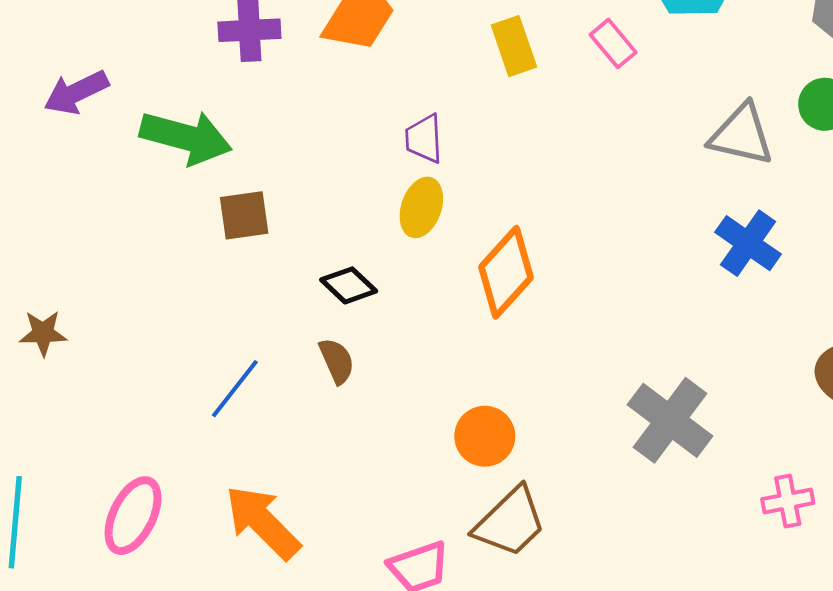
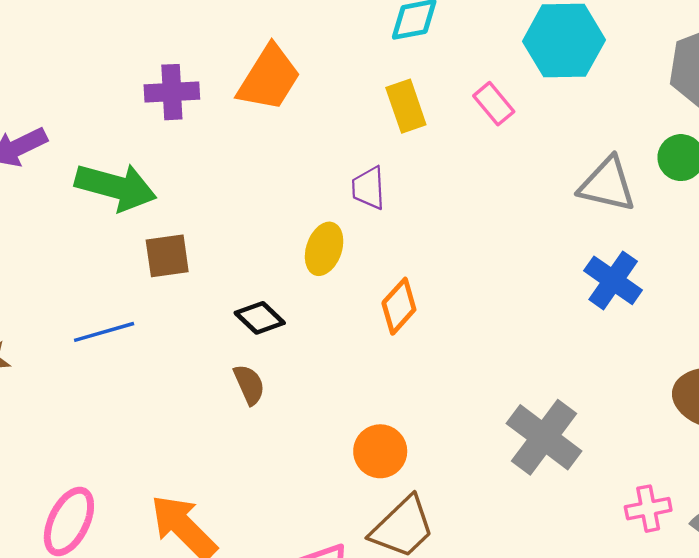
purple trapezoid: (424, 139) -> (369, 188), moved
orange diamond: (506, 272) -> (399, 306), size x0.7
blue line: (235, 389) -> (104, 332), moved, turned 36

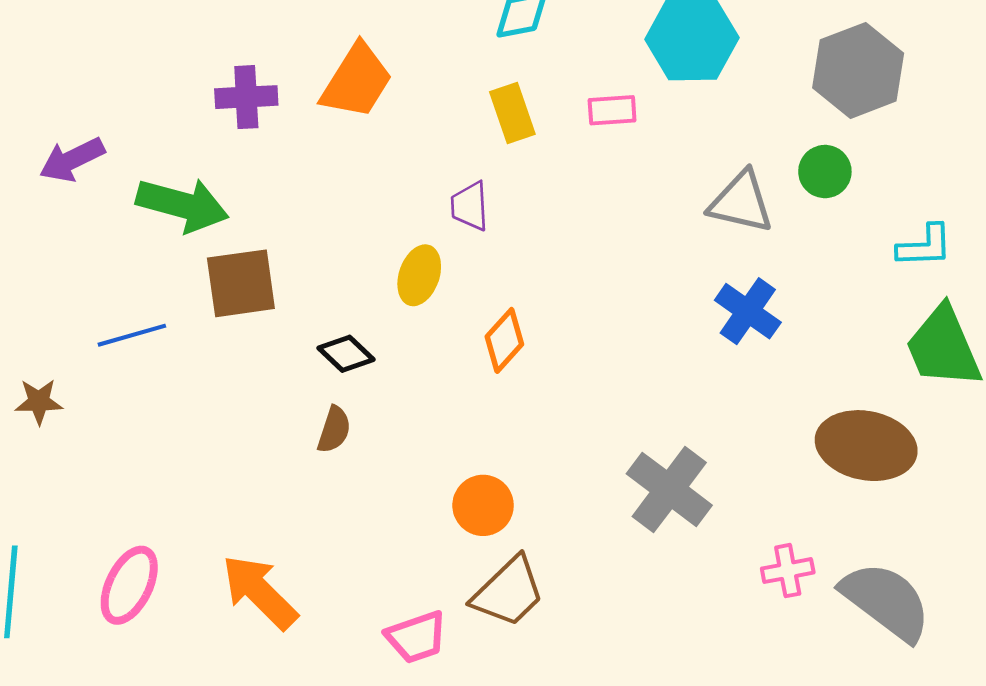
pink rectangle: (494, 104) -> (612, 110), turned -54
brown square: (167, 256) -> (241, 283), size x1.4
blue line: (104, 332) -> (132, 335), moved
brown semicircle: (249, 385) -> (334, 430), turned 42

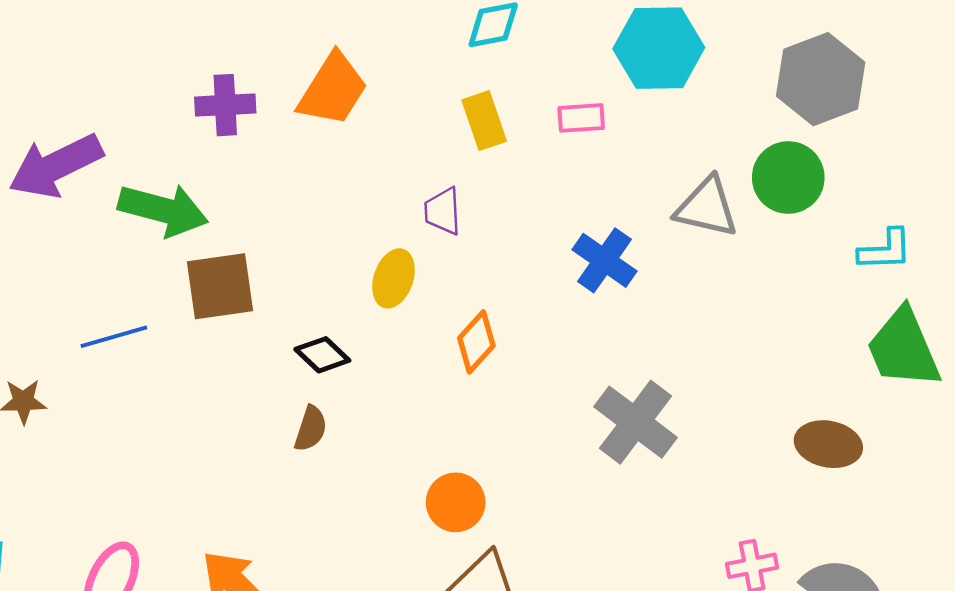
purple arrow: (72, 160) -> (56, 166), size x1.5
green circle: (825, 172) -> (788, 177), size x1.4
blue cross: (748, 311) -> (604, 260), moved
brown ellipse: (866, 446) -> (828, 444), size x0.7
gray cross: (669, 489) -> (636, 422), moved

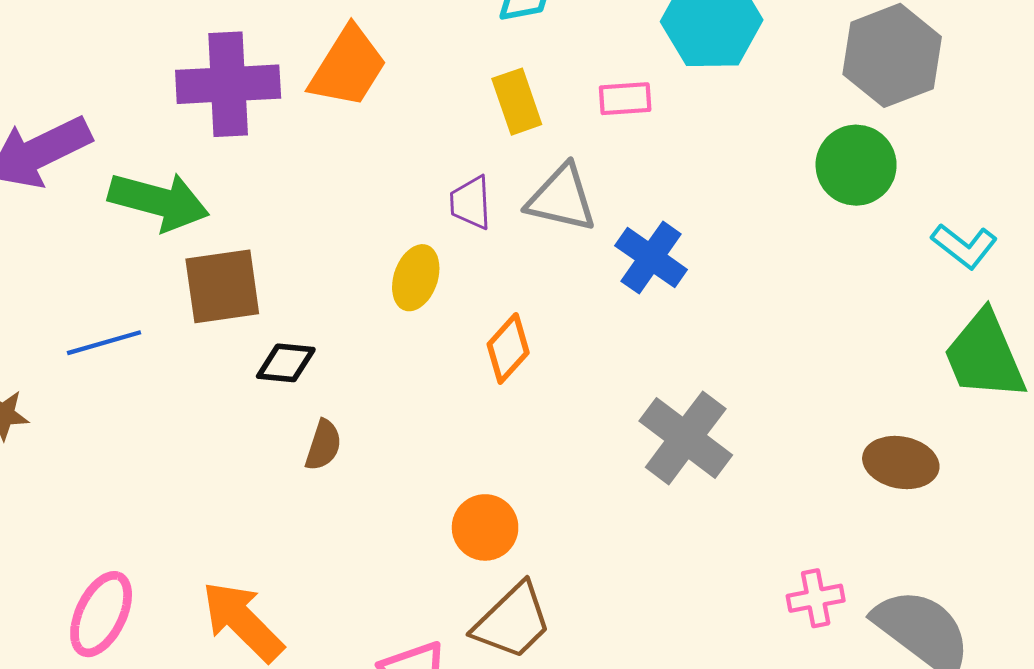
purple cross: (225, 105) -> (228, 84), size x1.5
gray triangle: (707, 207) -> (562, 198), moved
cyan L-shape: (885, 250) -> (964, 246), turned 40
black diamond: (322, 355) -> (286, 363), moved, turned -38

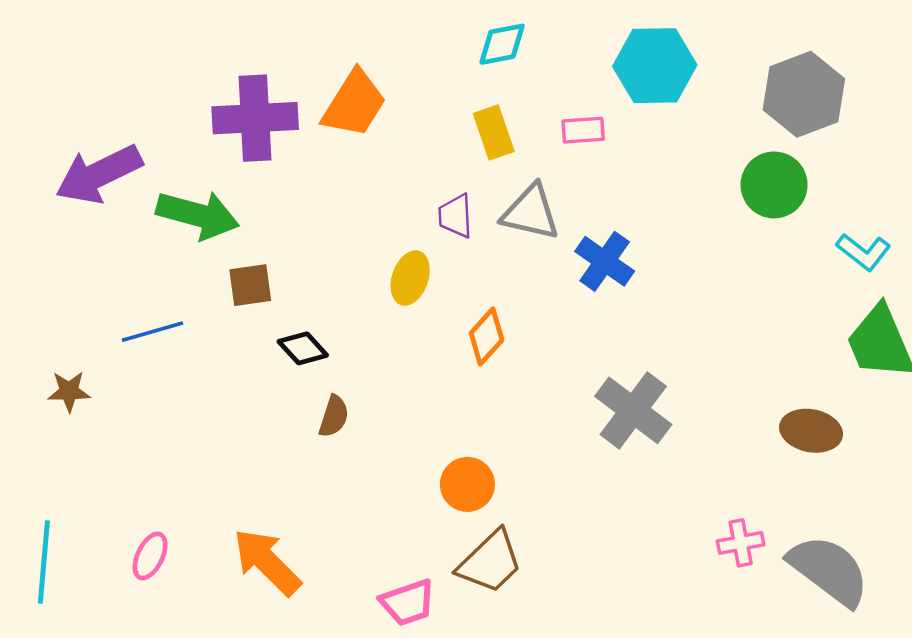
brown square: (222, 286) -> (250, 285), size x0.7
black diamond: (286, 363) -> (303, 348), turned 42
pink ellipse: (101, 614) -> (150, 556), size x0.7

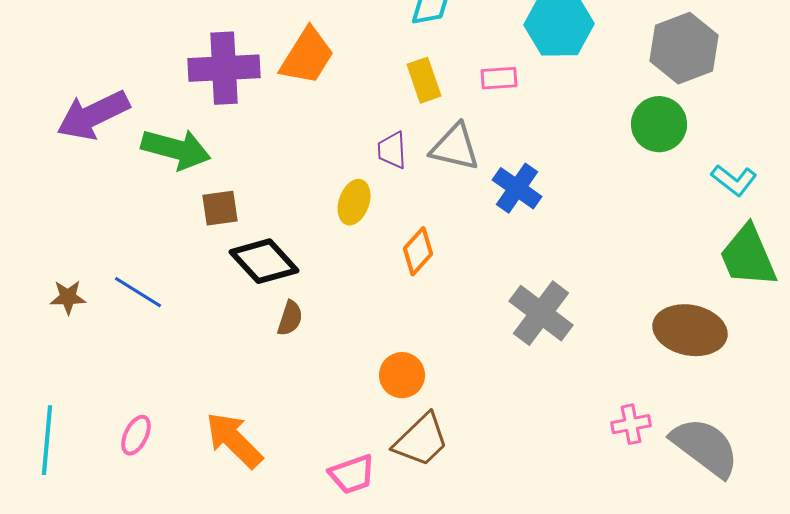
blue line: (152, 332) -> (138, 292), moved, turned 48
black diamond: (303, 348) -> (264, 261), size x1.6
brown ellipse: (811, 431) -> (690, 330), size x1.4

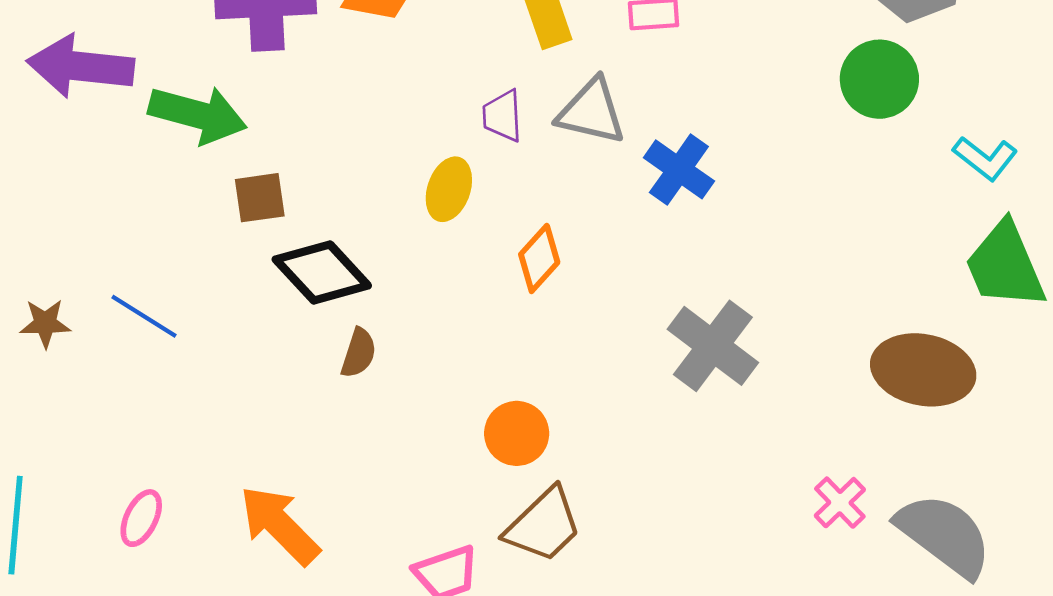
purple arrow: (93, 115) -> (80, 66), turned 32
pink cross: (631, 424) -> (840, 503), turned -33

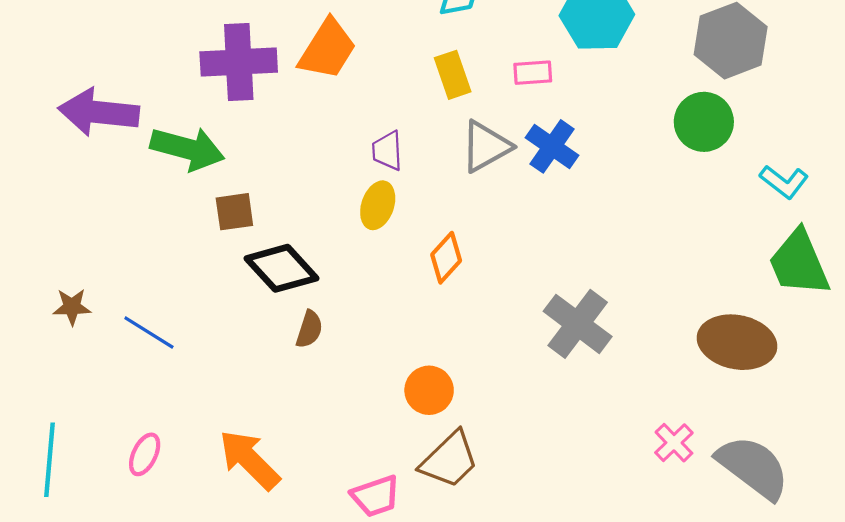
gray triangle: (591, 112) -> (486, 146), turned -42
purple trapezoid: (503, 116) -> (387, 151), moved
blue cross: (679, 169) -> (552, 146), moved
blue line: (144, 316) -> (149, 333), moved

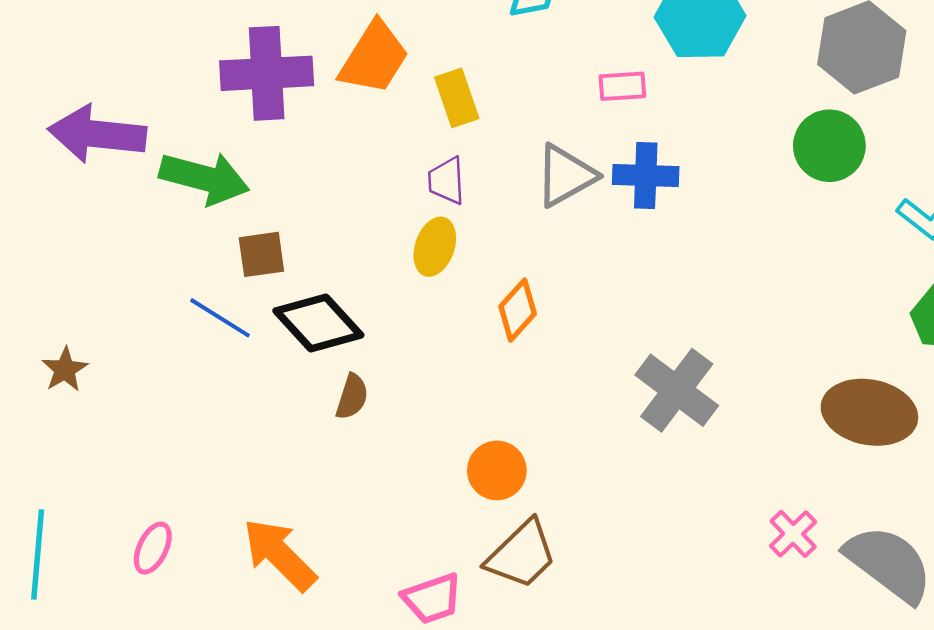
yellow rectangle: (453, 75) -> (457, 98), moved
blue cross: (552, 146) -> (646, 176), turned -33
brown star: (72, 307) -> (65, 370), turned -30
blue line: (149, 333) -> (220, 318), moved

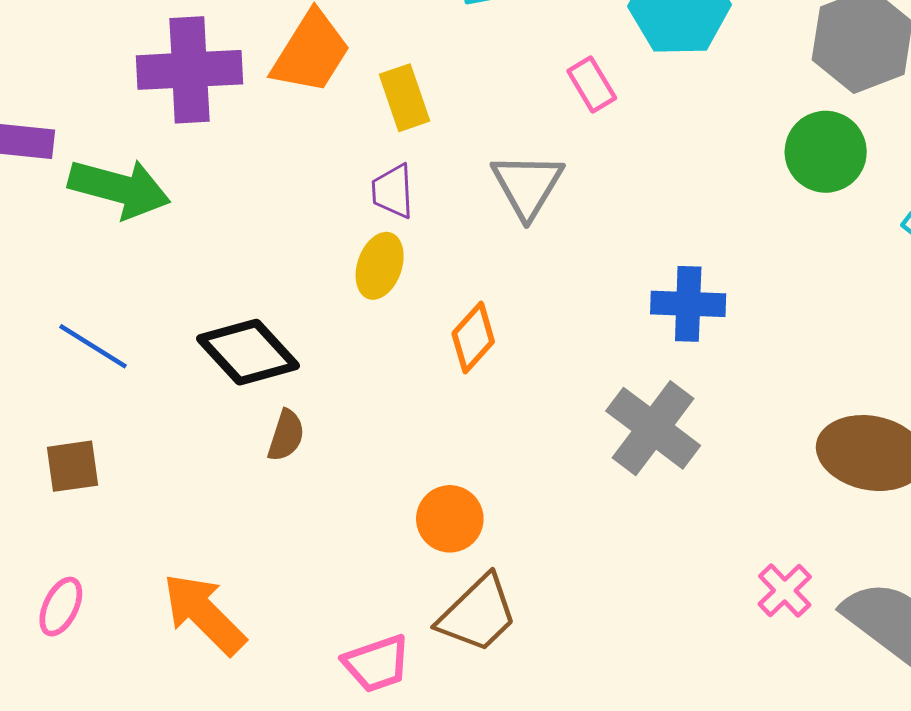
pink rectangle: (622, 86) -> (592, 84), turned 63
gray triangle: (565, 176) -> (527, 185), turned -30
blue cross: (646, 176) -> (688, 304), moved
brown square: (261, 254) -> (73, 466), moved
blue line: (220, 318) -> (93, 346), moved

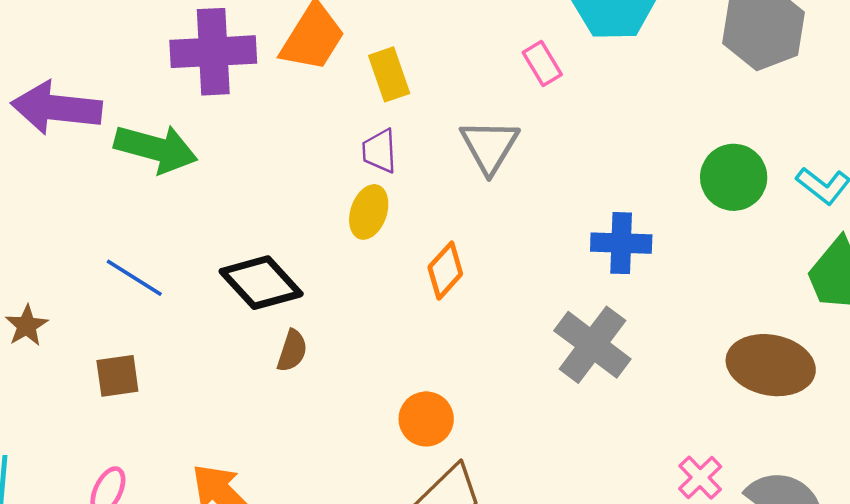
green circle: (826, 152) -> (734, 177), moved

